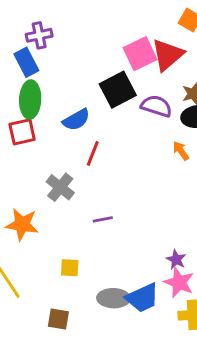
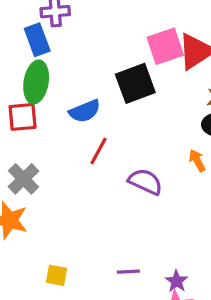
purple semicircle: (156, 106) -> (145, 182), moved
gray cross: (60, 187) -> (24, 179), moved
purple line: (103, 219) -> (128, 272), moved

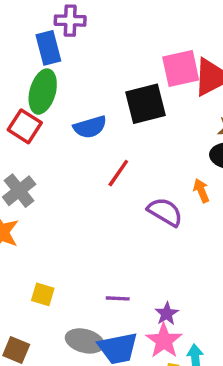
red square: (23, 117) -> (25, 126), turned 32
red line: (98, 151) -> (118, 173), moved
purple semicircle: (145, 182) -> (165, 212), moved

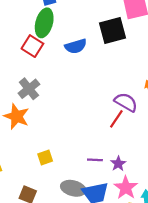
red line: (118, 173) -> (116, 119), moved
yellow square: (43, 294) -> (45, 158), turned -35
purple star: (167, 314) -> (118, 164), moved

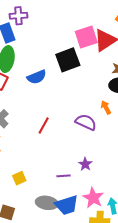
red line: (116, 119) -> (44, 126), moved
purple star: (118, 164) -> (85, 164), moved

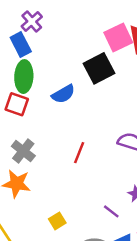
purple cross: (18, 16) -> (32, 21), turned -30
purple line: (63, 176) -> (111, 211), turned 48

